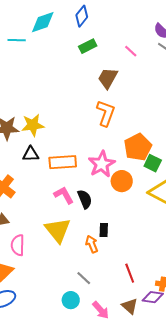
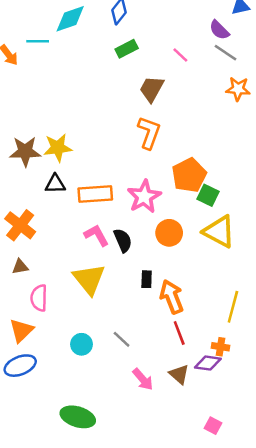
orange circle: (122, 181) -> (169, 233), moved
orange arrow: (92, 244) -> (172, 297), moved, size x1.5
cyan circle: (71, 300) -> (82, 344), moved

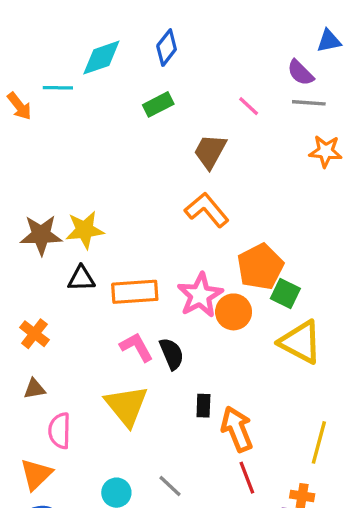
green rectangle: (127, 49) -> (158, 104), moved
gray line: (225, 53) -> (309, 103), turned -30
orange L-shape: (149, 133) -> (207, 210), turned -60
orange cross: (20, 225) -> (34, 334), size x0.7
orange circle: (169, 233) -> (234, 312), moved

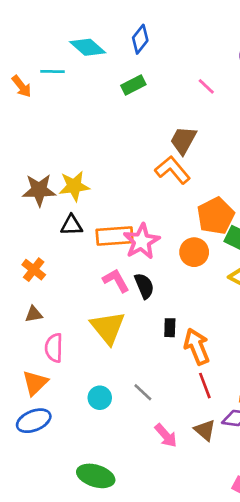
cyan diamond: (101, 58) -> (88, 47), turned 60
brown trapezoid: (210, 151) -> (183, 140), moved
pink star: (200, 295) -> (142, 241), moved

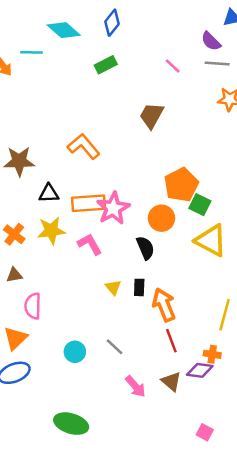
orange L-shape: (173, 170) -> (84, 146), moved
yellow star: (74, 186) -> (51, 231), moved
black semicircle: (144, 286) -> (145, 248), moved
yellow triangle: (108, 328) -> (113, 287), moved, size x0.5

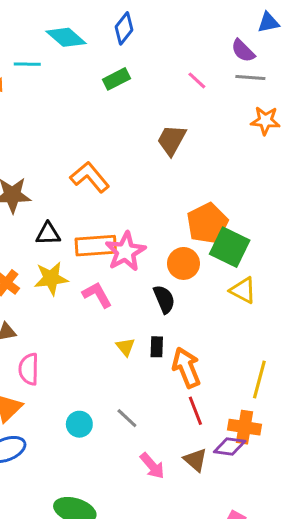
green square: (200, 205) -> (230, 247), size x1.5
yellow triangle: (211, 240) -> (243, 290), size x0.7
orange cross: (212, 354) -> (244, 427), size x1.5

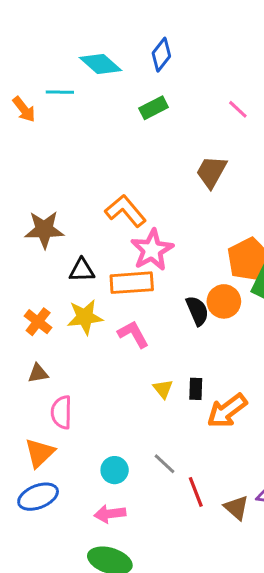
pink star: (125, 252) -> (152, 250), moved
black semicircle: (164, 299) -> (197, 311), moved
orange arrow: (186, 368) -> (227, 411), turned -105
red line: (195, 411) -> (196, 492), moved
pink arrow: (152, 466) -> (110, 514), moved, turned 124

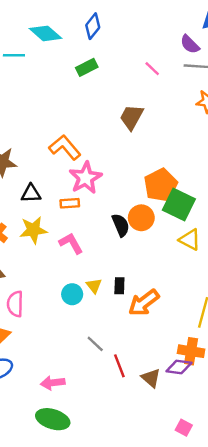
orange rectangle: (132, 283) -> (70, 203), size x0.6
cyan circle: (115, 470) -> (72, 294), moved

